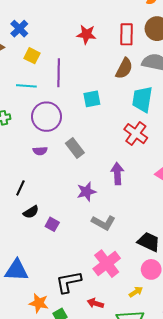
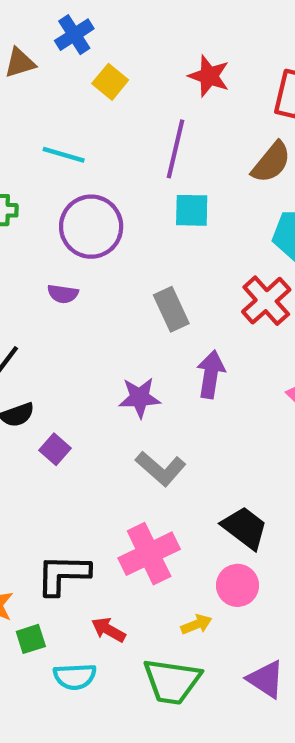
yellow square: (32, 56) -> (110, 82), moved
purple line: (59, 73) -> (175, 149), moved
gray rectangle: (75, 148) -> (171, 309), moved

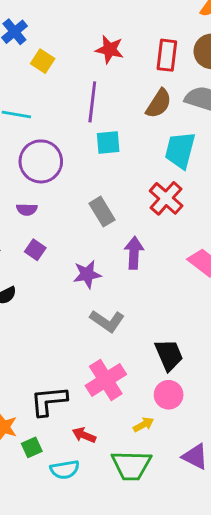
purple square: (55, 449) -> (35, 250), moved
black trapezoid: (245, 528) -> (169, 355), turned 36

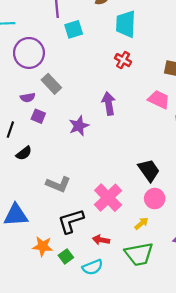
red cross: (166, 198) -> (123, 60), size x0.7
purple semicircle: (27, 209) -> (28, 97), moved
gray rectangle: (102, 212) -> (51, 84), moved
gray L-shape: (107, 321) -> (58, 184), moved

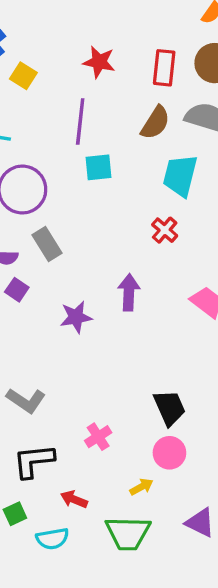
pink cross: (108, 198) -> (98, 437), size x0.6

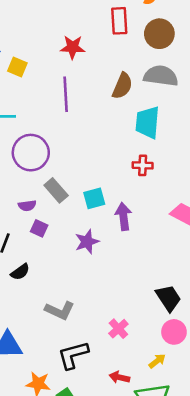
red rectangle: (164, 68) -> (119, 21), moved
cyan square: (98, 167) -> (94, 198), moved
red cross: (165, 230) -> (143, 165), turned -30
red arrow: (74, 499) -> (119, 377), moved

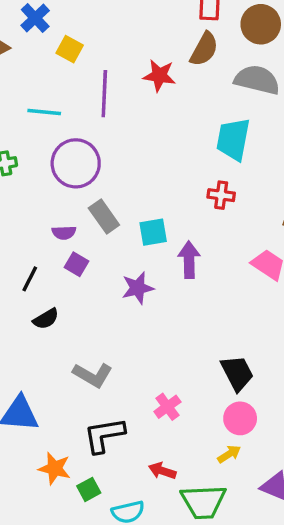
red star: (73, 47) -> (159, 76), moved
brown semicircle: (122, 86) -> (204, 49), moved
purple line: (66, 94) -> (104, 94), moved
yellow arrow: (157, 361) -> (229, 454), moved

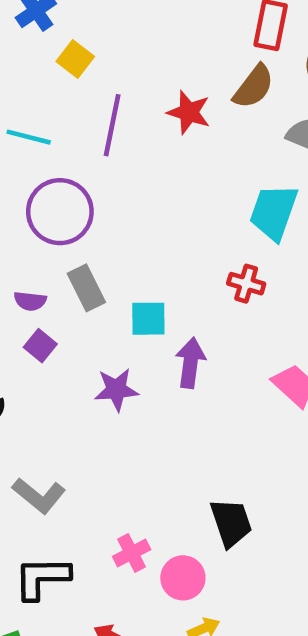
pink circle: (240, 418) -> (183, 578), moved

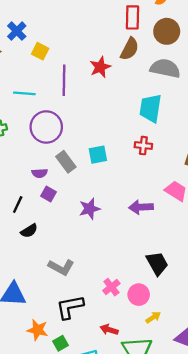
red star: (189, 112) -> (100, 67), turned -30
cyan square: (148, 319) -> (98, 155), moved
purple arrow: (190, 363) -> (141, 207), moved, turned -90

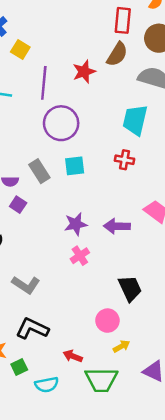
purple circle: (46, 127) -> (61, 123), moved
purple star: (90, 209) -> (76, 224), moved
pink cross: (111, 287) -> (80, 256), moved
black L-shape: (70, 307) -> (32, 329), turned 32

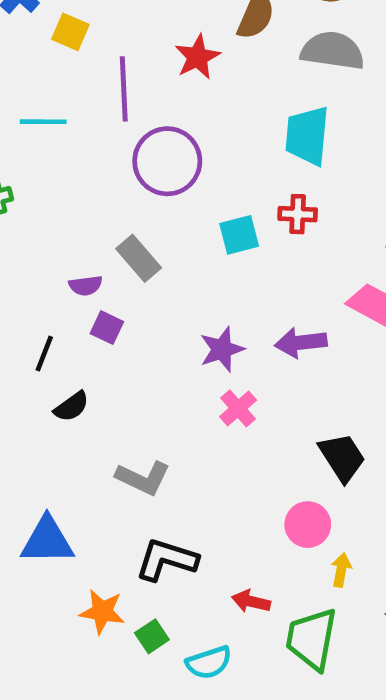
cyan square: (75, 166) -> (239, 235), moved
yellow arrow: (121, 346) -> (341, 570), turned -42
green trapezoid: (101, 380) -> (312, 639), turned 108

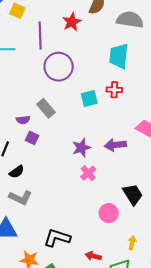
gray L-shape: (143, 478) -> (20, 198), moved
pink circle: (308, 525) -> (109, 213), moved

